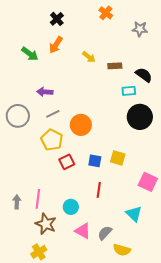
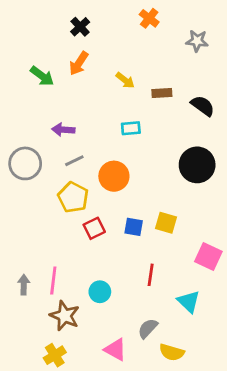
cyan rectangle: (129, 91) -> (131, 128), moved
red line: (99, 190) -> (151, 275), moved
pink triangle: (83, 231) -> (115, 350), moved

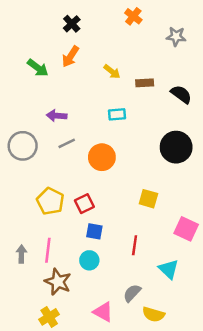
yellow pentagon: (73, 197) -> (50, 201), moved
blue square: (134, 227) -> (94, 231), moved

